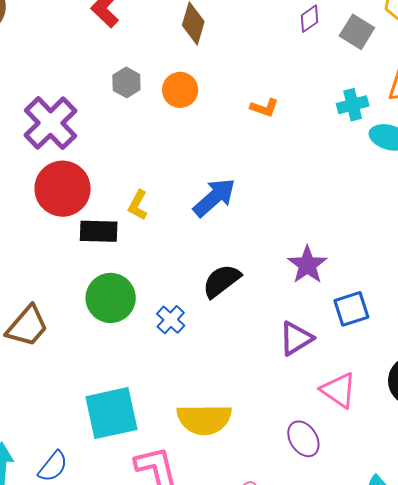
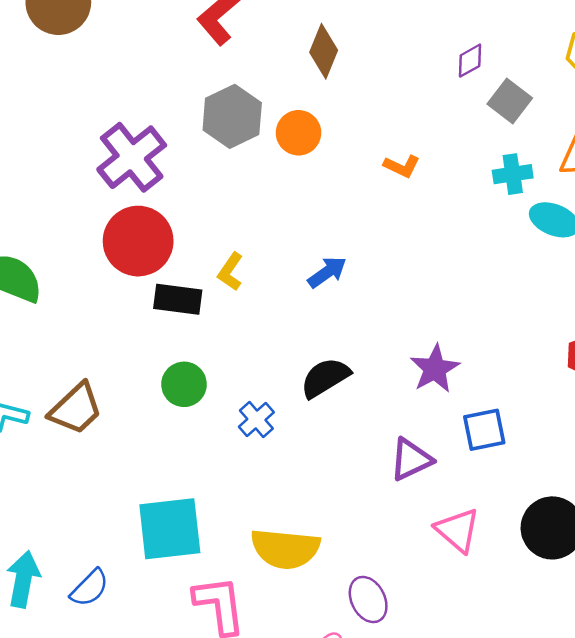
gray square: (357, 32) -> (510, 101), moved
gray hexagon: (126, 82) -> (232, 116), size x1.6
blue arrow: (214, 198) -> (327, 272), size x0.7
green circle: (111, 298) -> (184, 384), size x0.7
purple ellipse: (303, 439) -> (368, 599), moved

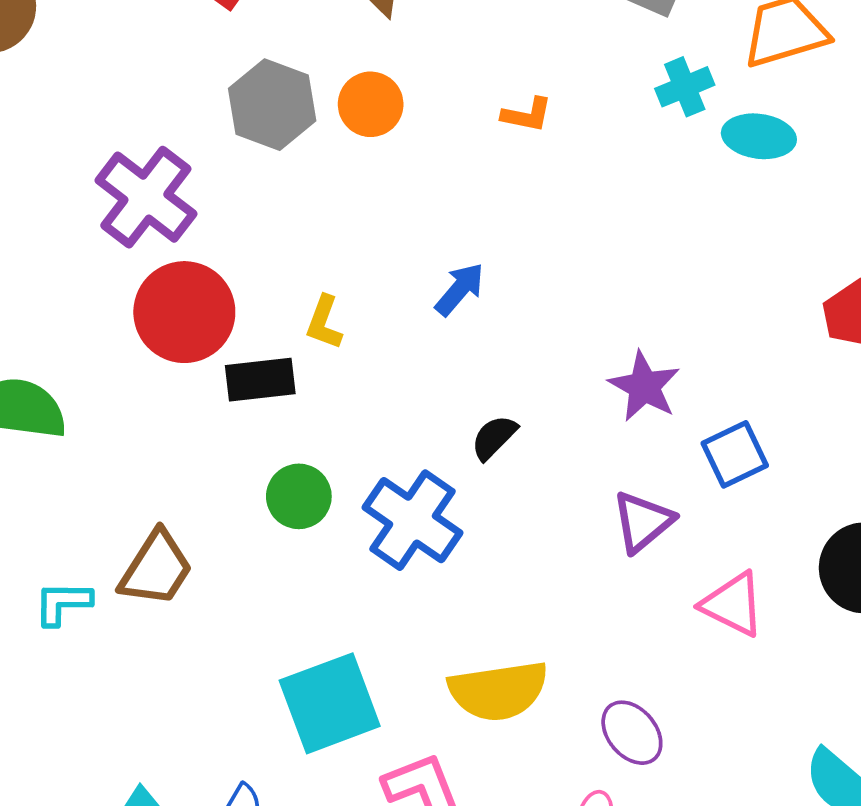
black semicircle: (325, 378) -> (494, 437), size x0.7
blue cross: (256, 419) -> (412, 520), size x1.8

